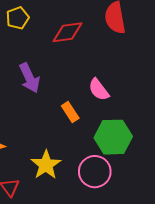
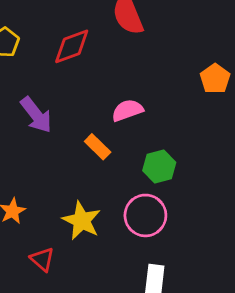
pink semicircle: (99, 90) -> (127, 110), turned 120
green hexagon: (113, 137) -> (159, 166), size x0.7

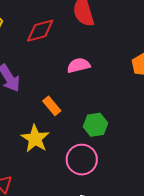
pink semicircle: (127, 110) -> (79, 65), moved
yellow star: (82, 221) -> (35, 139), moved

